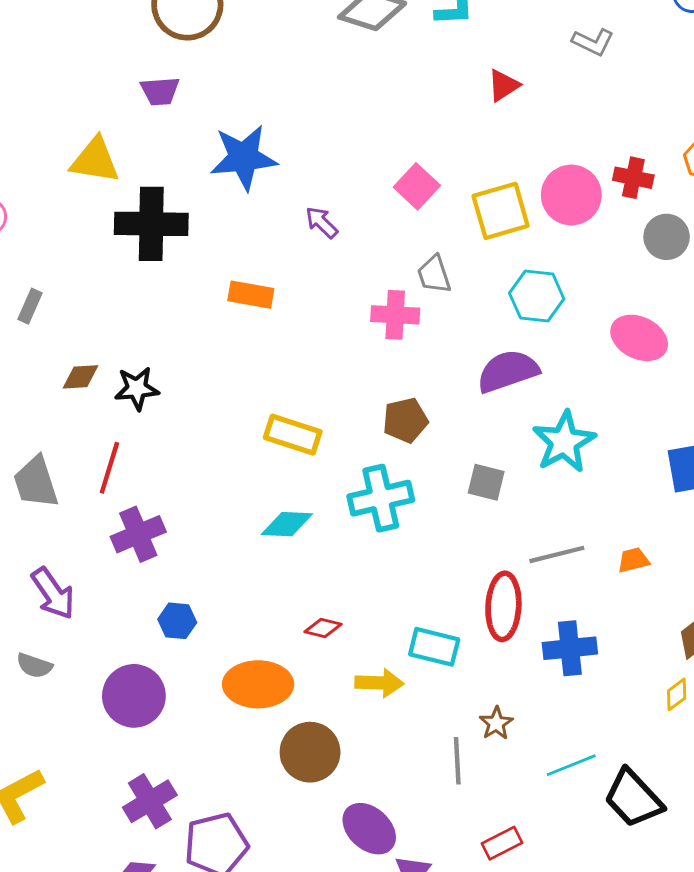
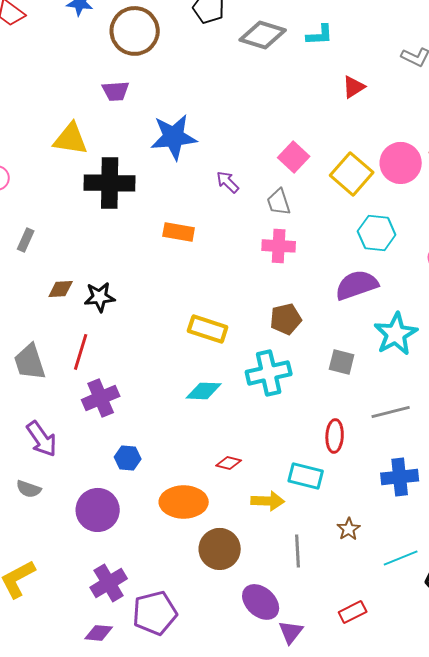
yellow square: (501, 211) -> (352, 174), turned -33
gray trapezoid: (434, 274) -> (279, 202), moved
red ellipse: (503, 606) -> (335, 436), moved, size x0.7
gray line: (457, 761) -> (298, 551), moved

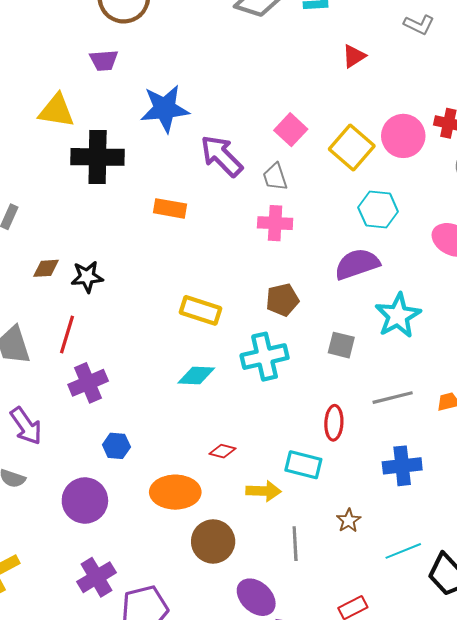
purple arrow: (228, 182) -> (221, 156), size x1.8

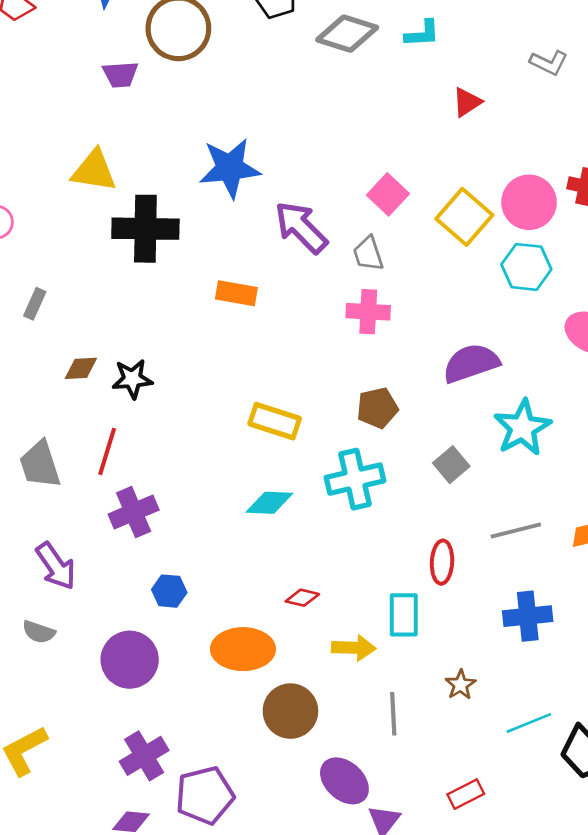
purple trapezoid: (104, 60) -> (120, 74), moved
cyan hexagon: (378, 209) -> (526, 267), moved
gray square: (341, 345) -> (451, 465), turned 36
cyan rectangle: (303, 465) -> (404, 615), turned 76

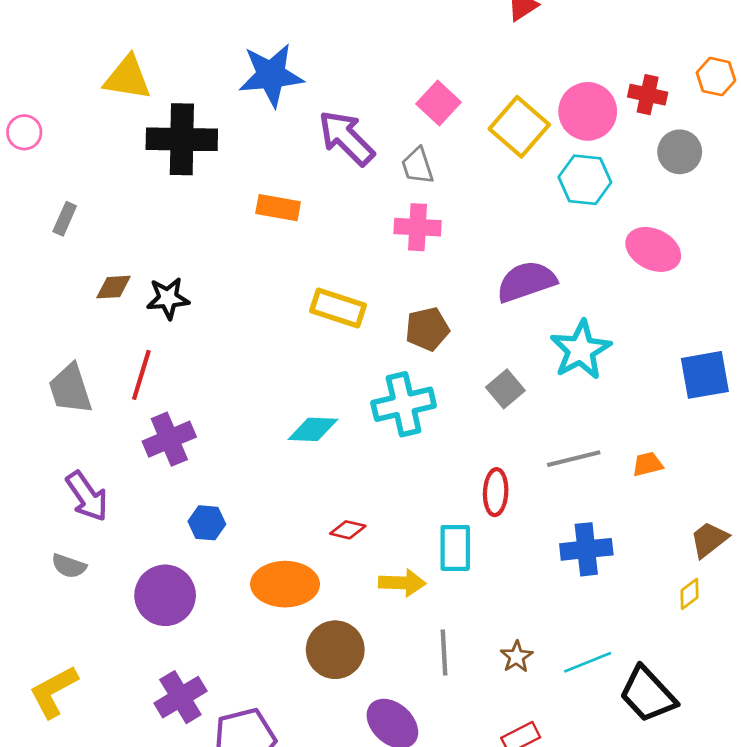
yellow rectangle: (275, 421) -> (338, 308), moved
brown star: (460, 685) -> (517, 657), moved

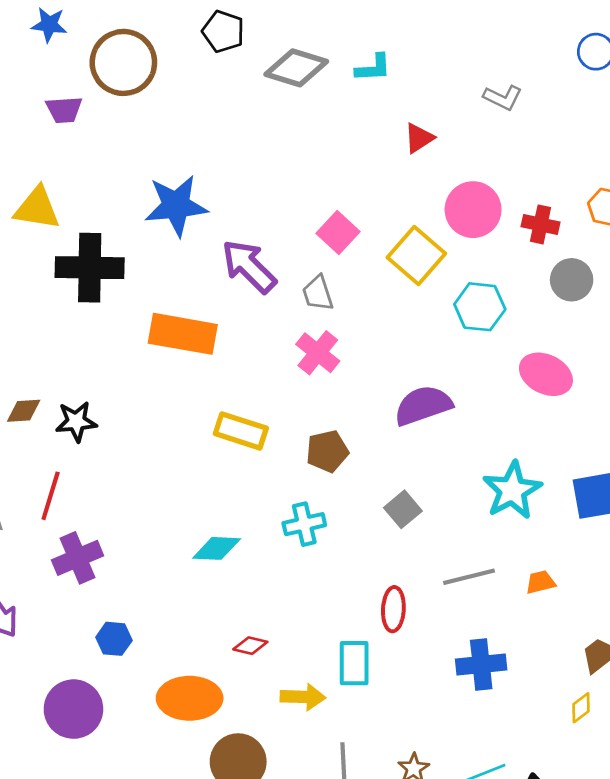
pink circle: (588, 111) -> (473, 210), moved
orange rectangle: (278, 208) -> (183, 334), size x1.6
pink cross: (418, 227) -> (318, 353), turned 36
cyan star: (581, 350) -> (512, 490), moved
cyan cross: (404, 404) -> (304, 524), size x0.7

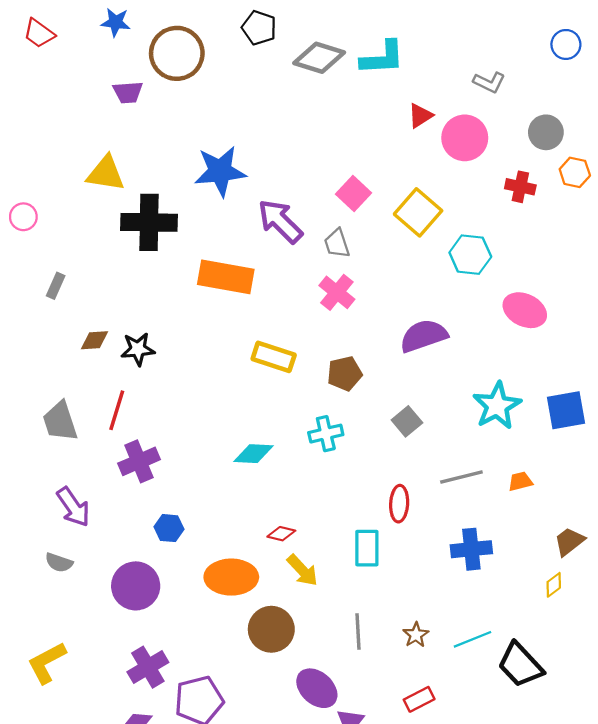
cyan L-shape: (373, 68) -> (382, 58), size x1.5
pink circle: (473, 210) -> (465, 138), moved
gray circle: (572, 280) -> (546, 132), moved
yellow arrow: (303, 697) -> (302, 570), moved, turned 45

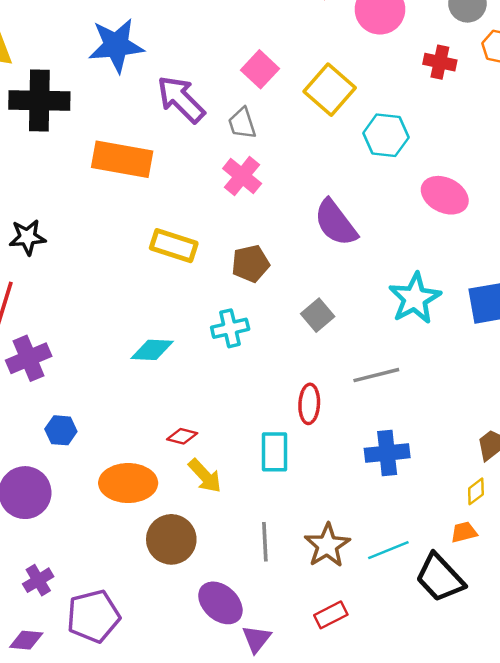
purple semicircle: (424, 336) -> (336, 223), turned -108
orange trapezoid: (520, 481) -> (464, 532), moved
brown star: (416, 635) -> (327, 545), size x1.6
purple cross: (148, 667) -> (38, 580), size x0.7

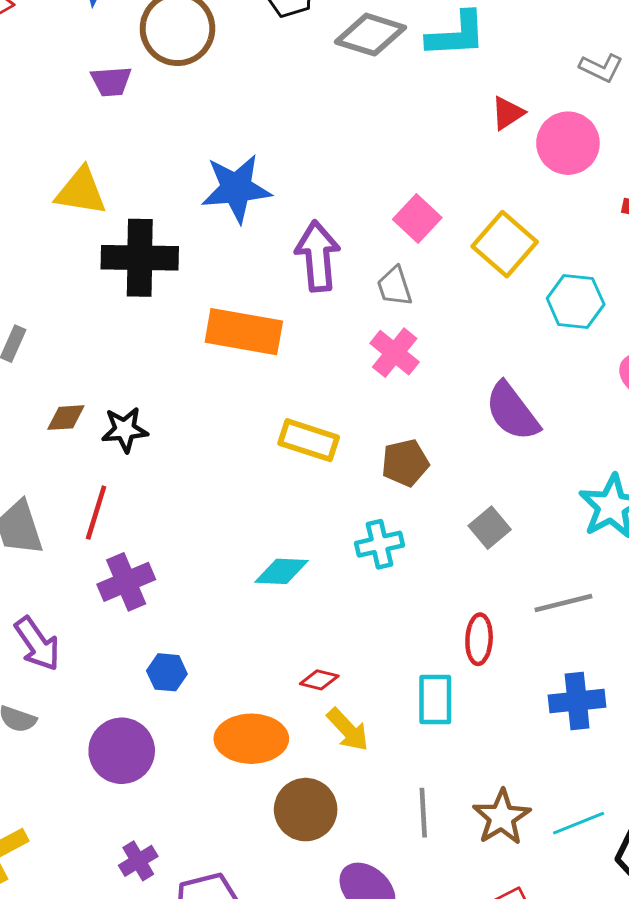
purple arrow: (181, 99) -> (318, 256), turned 40

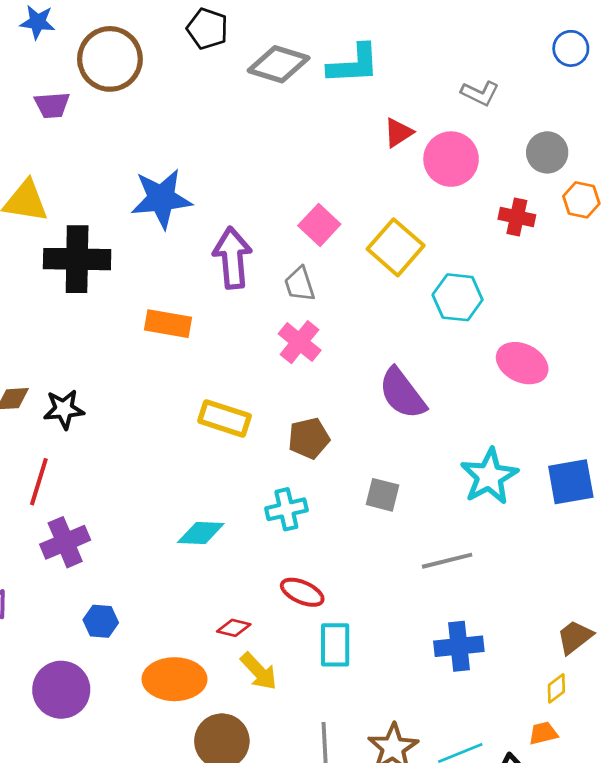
orange rectangle: (244, 332) -> (168, 324), size x0.7
gray square: (490, 528) -> (383, 495), turned -36
red ellipse: (479, 639) -> (302, 592), moved, turned -69

